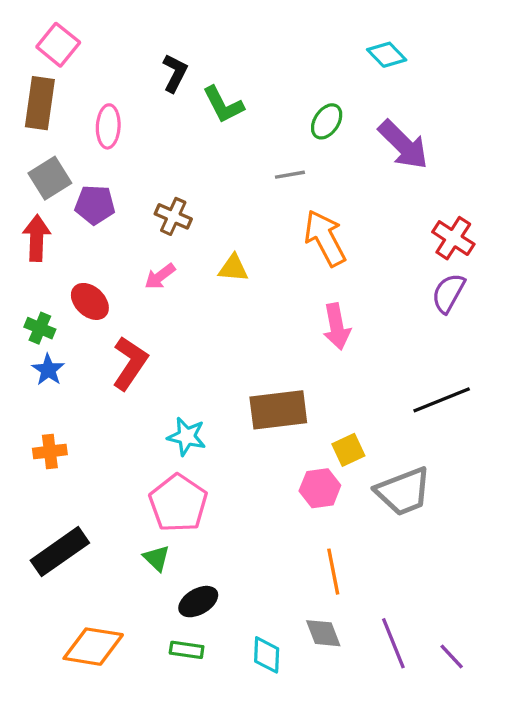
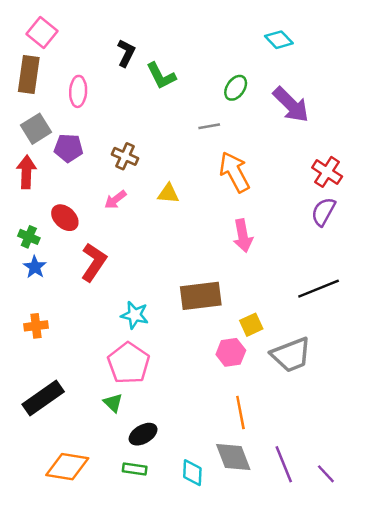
gray diamond: (323, 633) -> (233, 457), size x1.4

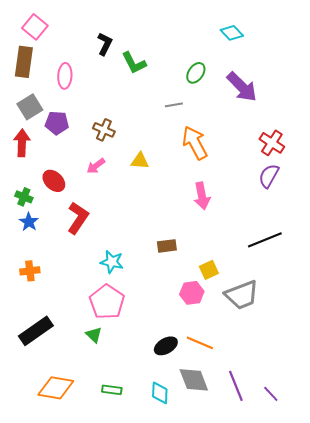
brown rectangle: (201, 296) -> (167, 246), size x0.6
orange line: (240, 412) -> (200, 343), turned -56
black ellipse: (143, 434) -> (166, 346), moved

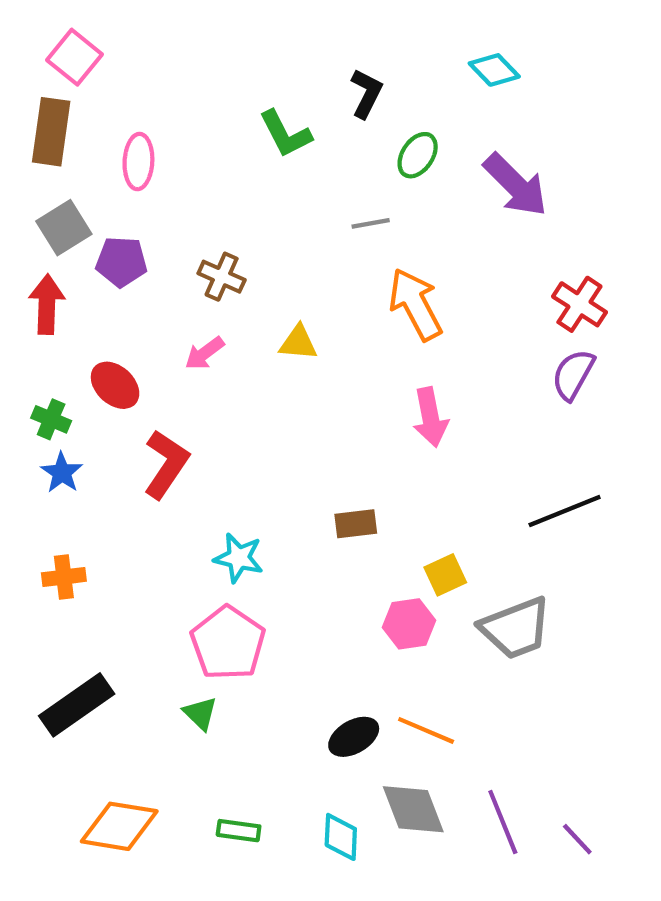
black L-shape: (105, 44) -> (366, 93), moved

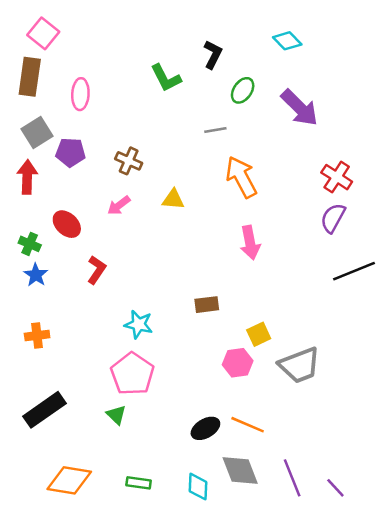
red L-shape: (166, 464) -> (96, 270), size x0.7
black line: (565, 511) -> (354, 271), moved

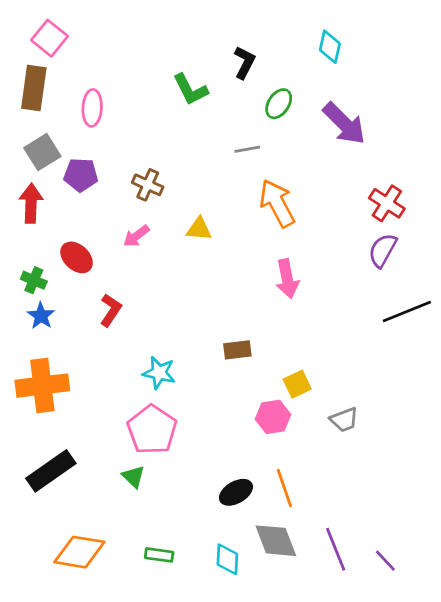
cyan diamond: (287, 41) -> (330, 47), turned 56
orange cross: (37, 336) -> (42, 386), size x1.8
gray trapezoid: (300, 365) -> (344, 420), size x0.6
orange line: (248, 425) -> (284, 488), turned 48

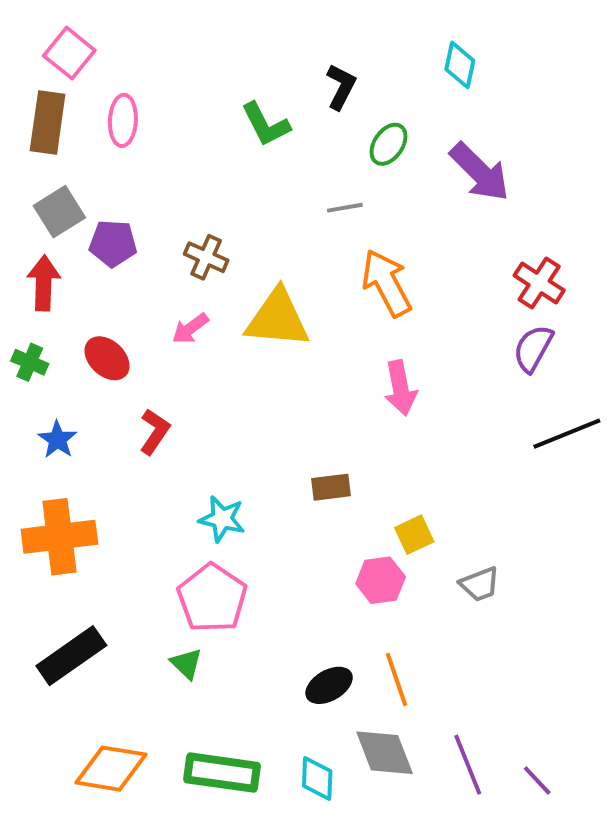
pink ellipse: (92, 108) -> (123, 120), moved
yellow triangle: (199, 229) -> (277, 319), size x1.8
green cross: (34, 280) -> (30, 362), moved
green rectangle: (159, 555) -> (222, 773), size x1.8

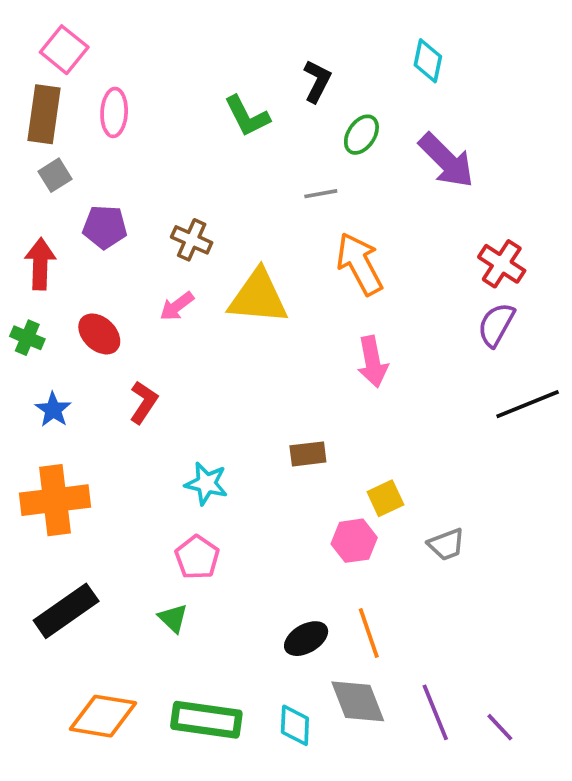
gray square: (59, 212) -> (55, 175), moved, size x0.7
pink pentagon: (212, 598) -> (197, 557), size x0.7

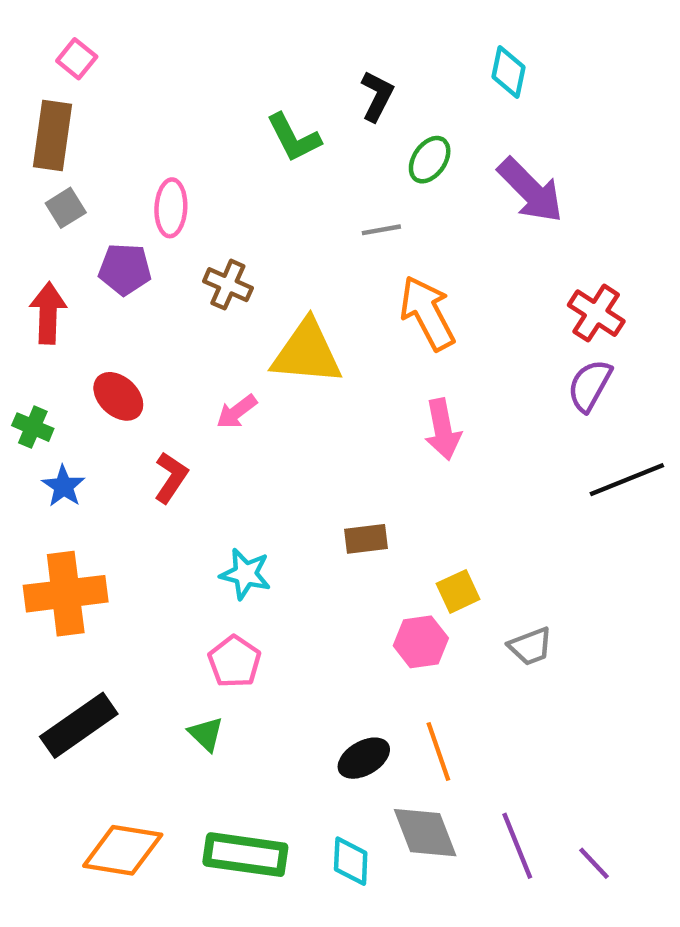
pink square: (64, 50) -> (77, 59), size x0.7
pink ellipse: (114, 112) -> (171, 208), moved
pink arrow: (177, 306) -> (237, 412), moved
green cross: (27, 338) -> (33, 427), moved

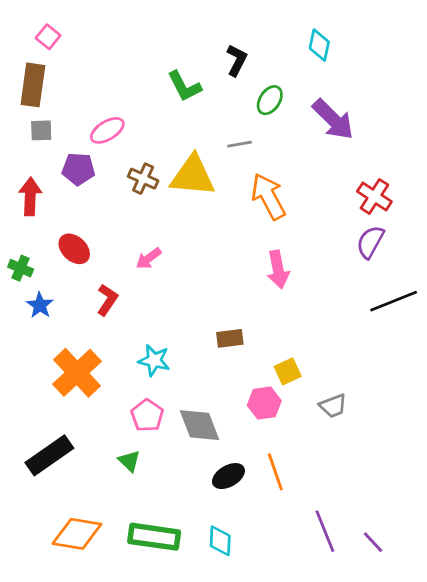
gray square: (66, 208) -> (41, 130), turned 30
pink ellipse: (171, 208) -> (107, 130), turned 56
yellow triangle: (307, 353) -> (193, 176), moved
orange cross: (66, 594) -> (77, 373), moved, turned -36
gray diamond: (425, 833) -> (200, 425), moved

